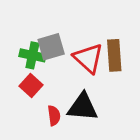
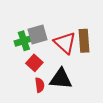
green cross: (32, 55) -> (24, 41), turned -30
red square: (31, 85) -> (34, 63), moved

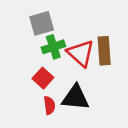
gray square: (38, 34) -> (42, 23), moved
green cross: (24, 41) -> (53, 47), moved

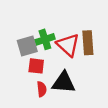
gray square: (42, 23) -> (27, 46), moved
red square: (43, 78) -> (36, 66), turned -35

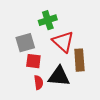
green cross: (45, 39) -> (48, 20), moved
brown rectangle: (88, 43) -> (79, 60), moved

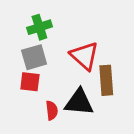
green cross: (48, 20) -> (39, 27), moved
red square: (33, 61) -> (30, 82), moved

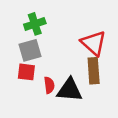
red triangle: (84, 56) -> (94, 43), moved
red semicircle: (52, 110) -> (49, 85), moved

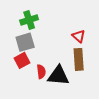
red triangle: (94, 43) -> (79, 36), size x0.6
red square: (26, 72) -> (22, 60), turned -35

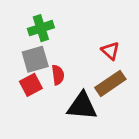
brown rectangle: (79, 59) -> (110, 83), turned 60
red semicircle: (41, 72) -> (58, 75), moved

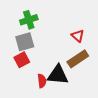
red semicircle: (58, 75) -> (42, 81), moved

